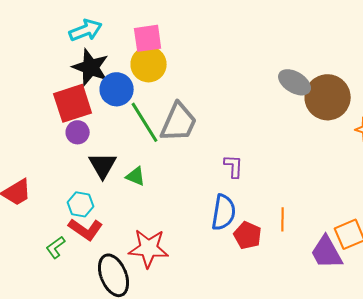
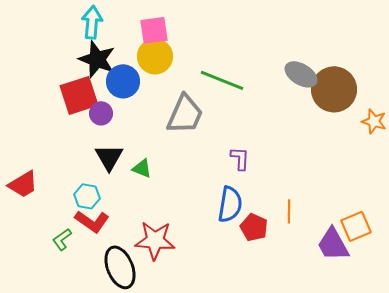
cyan arrow: (86, 30) -> (92, 22), turned -64
green line: (145, 122) -> (222, 80), moved, turned -36
purple circle: (78, 132) -> (101, 113), moved

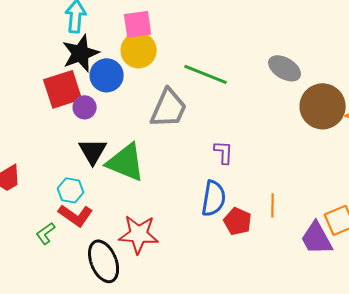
black star: (97, 59) -> (81, 53), turned 30
brown circle: (334, 89) -> (323, 106), moved
green triangle: (142, 168) -> (126, 162), size x2.0

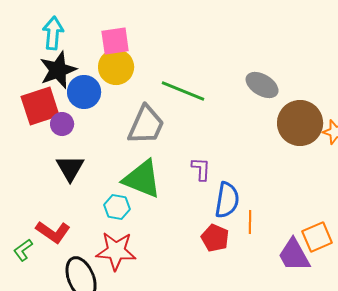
green triangle: (126, 162) -> (142, 179), moved
cyan hexagon: (71, 190) -> (117, 207), moved
blue semicircle: (214, 198) -> (227, 200), moved

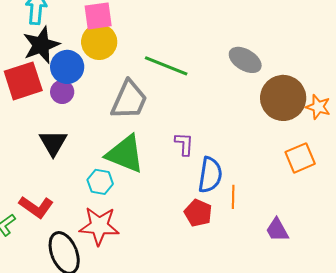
purple circle: (62, 124) -> (62, 92), moved
orange square: (317, 237) -> (300, 158), moved
purple trapezoid: (294, 255) -> (277, 230), size x0.7

